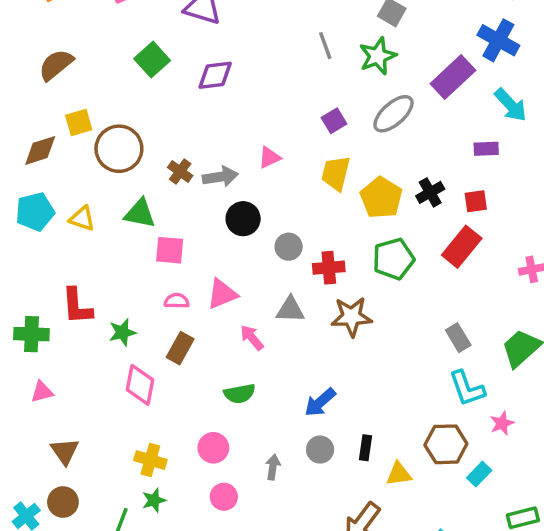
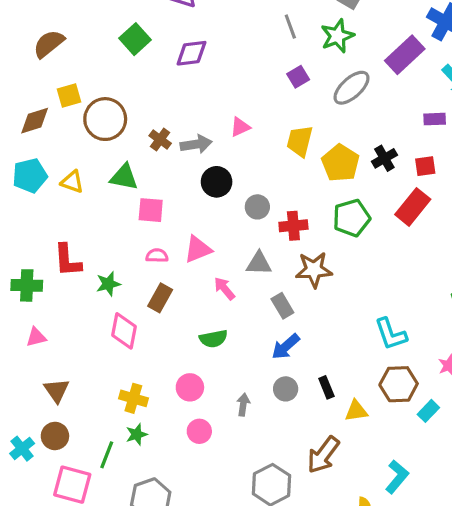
purple square: (334, 121) -> (298, 77), moved
gray rectangle: (458, 338) -> (282, 306), moved
cyan L-shape: (467, 388) -> (391, 334), moved
black rectangle: (366, 448) -> (326, 387), turned -30

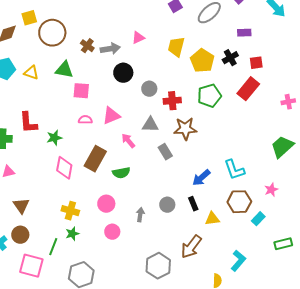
purple rectangle: (435, 119) -> (244, 33), moved
brown rectangle: (160, 298) -> (95, 159), moved, size x1.4
blue arrow: (286, 347) -> (201, 178), moved

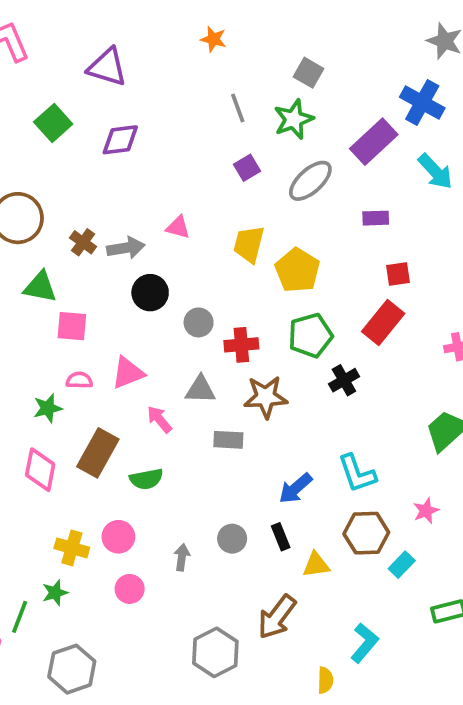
pink triangle: (138, 38) -> (178, 227), turned 40
black cross: (230, 58) -> (344, 380), moved
green star: (54, 138) -> (48, 408), moved
gray rectangle: (165, 152) -> (228, 440), turned -56
yellow cross: (70, 211) -> (72, 548), moved

